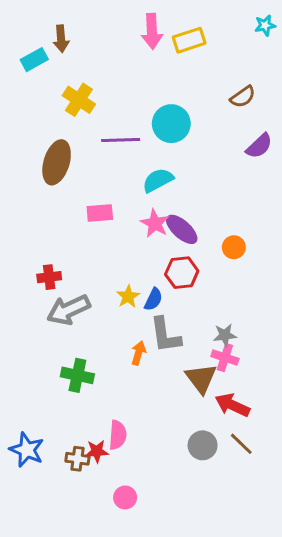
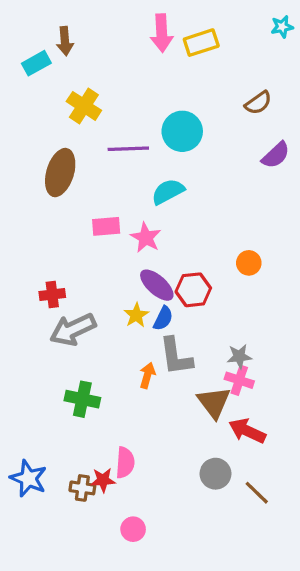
pink star: (155, 223) -> (146, 238), moved
purple ellipse: (182, 229) -> (157, 285), moved
brown line: (241, 444) -> (257, 493), moved

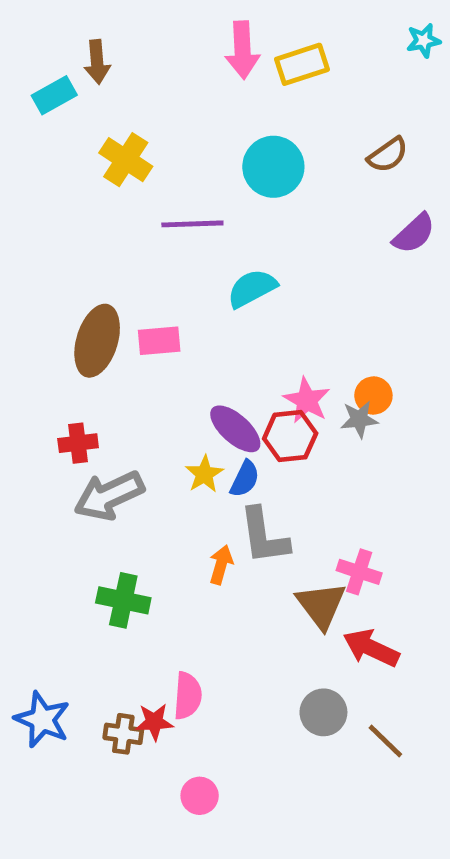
cyan circle: (182, 131) -> (273, 167), moved
brown ellipse: (60, 173) -> (97, 341), moved
pink star: (146, 238) -> (307, 400), moved
gray star: (239, 356) -> (359, 419), moved

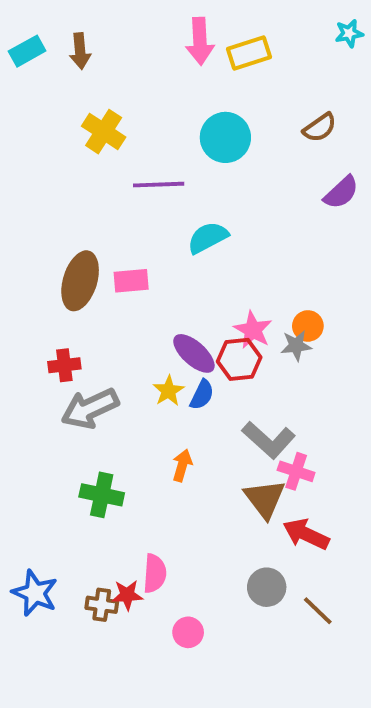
cyan rectangle: (54, 95) -> (27, 51), moved
gray L-shape: (264, 536) -> (269, 440), moved, turned -40
pink circle: (200, 796) -> (188, 632), moved

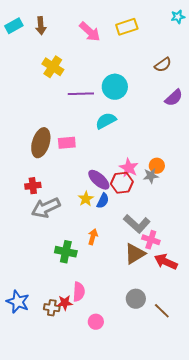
pink arrow: (200, 41) -> (90, 32), moved, turned -45
cyan circle: (225, 137) -> (115, 87), moved
green cross: (102, 495) -> (66, 252), moved
brown triangle: (265, 499) -> (135, 254), turned 35
red arrow: (306, 534) -> (166, 262), moved

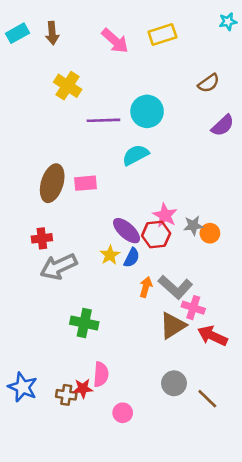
orange circle: (157, 166) -> (210, 233), moved
orange arrow: (93, 237) -> (146, 287), moved

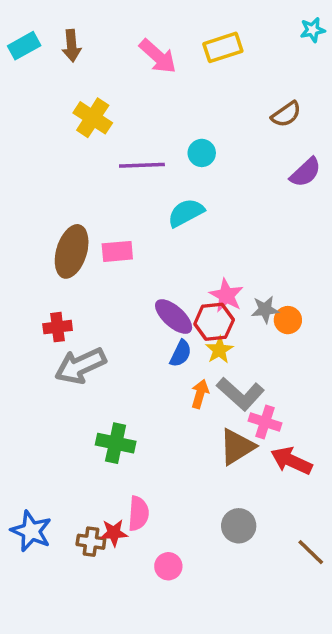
cyan circle: (147, 111) -> (202, 153), size x0.6
yellow star: (110, 255) -> (219, 350), moved
brown line: (207, 399) -> (311, 552), moved

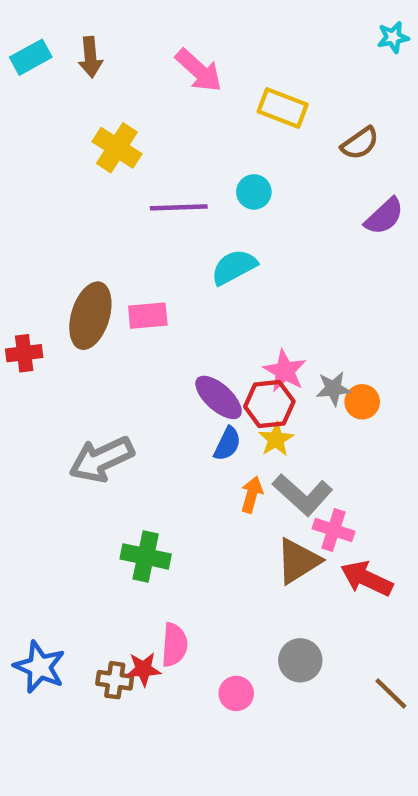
yellow rectangle: (223, 47) -> (283, 108), moved, turned 39
red cross: (58, 327) -> (24, 353), moved
pink circle: (168, 566) -> (236, 693), moved

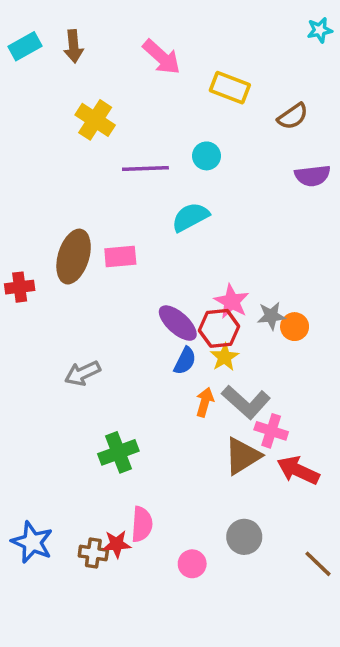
purple semicircle: (384, 216) -> (313, 176), turned 36
gray arrow: (101, 459) -> (83, 373), size x0.7
green cross: (146, 556) -> (118, 452), turned -33

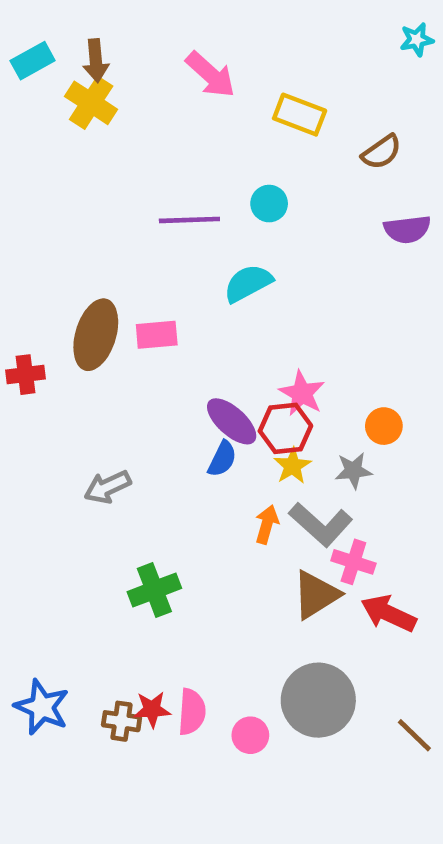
yellow cross: (95, 120) -> (91, 103), moved
gray star: (271, 316) -> (353, 471), moved
blue semicircle: (185, 361) -> (222, 459), moved
pink semicircle: (142, 524) -> (192, 712), moved
gray circle: (244, 537) -> (318, 700), size x1.6

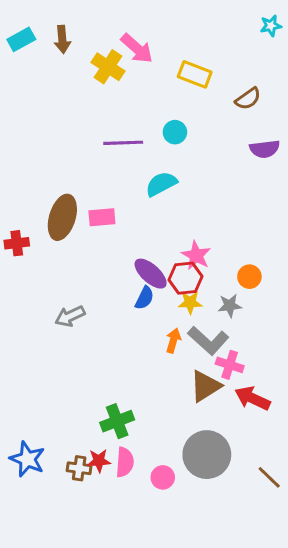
yellow cross: (91, 103) -> (108, 67), moved
yellow star: (293, 466) -> (190, 302), turned 30
green cross: (154, 590) -> (117, 421), moved

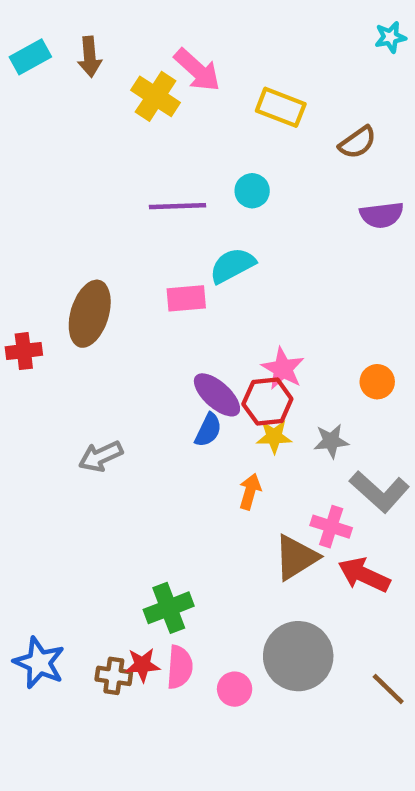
pink rectangle: (102, 217) -> (186, 298), moved
orange circle: (249, 277) -> (377, 382), moved
gray L-shape: (208, 341) -> (379, 491), moved

